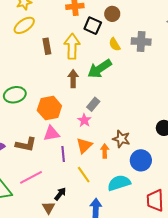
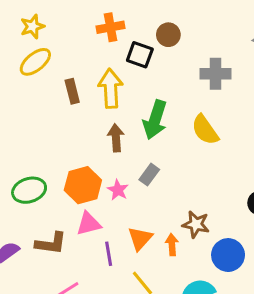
yellow semicircle: (115, 44) -> (205, 130), moved, size x1.5
green arrow: (100, 69) -> (155, 120), turned -35
green ellipse: (15, 95) -> (29, 190), moved
pink star: (84, 120) -> (118, 190), moved

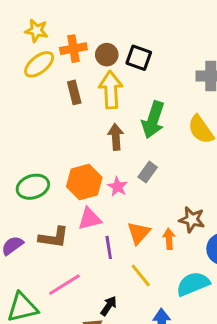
yellow star: (32, 27) -> (36, 31), turned 30
orange cross: (111, 27) -> (73, 49), moved
brown circle: (168, 35) -> (107, 55), moved

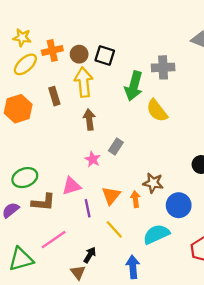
brown rectangle: (74, 92) -> (54, 96), moved
green arrow: (153, 120) -> (134, 86), moved
orange hexagon: (84, 182) -> (18, 109), moved
green ellipse: (33, 187) -> (25, 178), moved

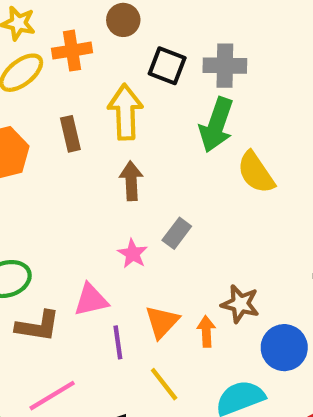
brown circle: (79, 54) -> (123, 20), moved
gray cross: (163, 67) -> (225, 66), moved

